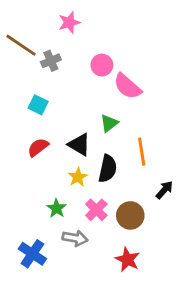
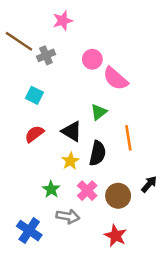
black arrow: (164, 190) -> (149, 184), moved

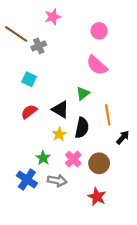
pink circle: (92, 59) -> (99, 31), moved
black arrow: (149, 184) -> (123, 137), moved
blue cross: (29, 231) -> (27, 179), moved

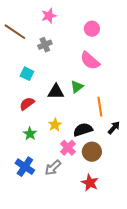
gray cross: (39, 46) -> (45, 45), moved
black triangle: (60, 109) -> (56, 92), moved, turned -30
black semicircle: (82, 128) -> (83, 130), moved, turned -120
green star: (43, 158) -> (30, 134), moved
gray arrow: (57, 181) -> (53, 168), turned 126

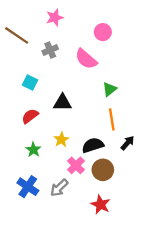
pink semicircle: (90, 61) -> (86, 59), moved
green triangle: (77, 87) -> (110, 89), moved

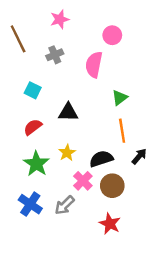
brown line: (17, 35) -> (18, 39), turned 30
pink semicircle: (86, 59) -> (94, 65), turned 60
green star: (33, 150) -> (36, 164), size x1.5

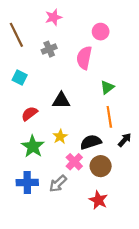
cyan square: (33, 90) -> (20, 77), moved
blue cross: (30, 204) -> (27, 183), turned -35

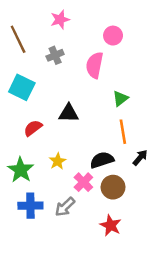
cyan square: (20, 77) -> (22, 87), size x1.5
yellow star: (60, 137) -> (58, 161), moved
green star: (33, 146) -> (21, 170), moved

